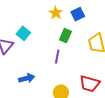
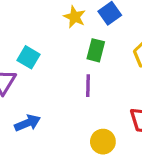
blue arrow: (27, 78) -> (27, 123), moved

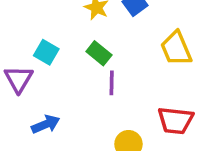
green rectangle: (96, 50) -> (99, 53), moved, turned -65

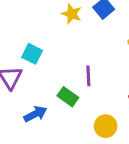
green rectangle: (99, 53) -> (68, 97), moved

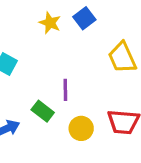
yellow circle: (106, 126) -> (81, 128), moved

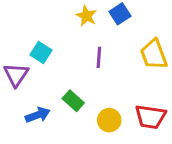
purple line: (65, 90) -> (99, 57), moved

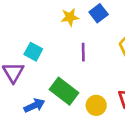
yellow star: (86, 16) -> (70, 17), turned -30
green rectangle: (73, 101) -> (64, 91), size x1.5

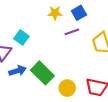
purple line: (83, 52) -> (72, 32), moved, turned 64
blue arrow: (34, 106) -> (18, 71), moved

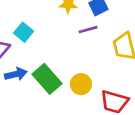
yellow circle: (67, 88) -> (81, 84), moved

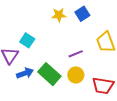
purple line: (88, 30) -> (76, 54), moved

